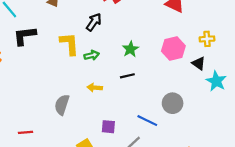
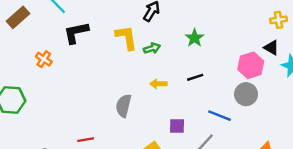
pink hexagon: (173, 48) -> (251, 65), moved
black line: (127, 76) -> (195, 77), moved

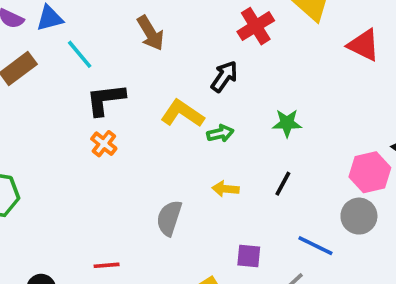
yellow L-shape: (126, 37) -> (182, 114), turned -52
green star: (195, 38) -> (287, 123), turned 30
orange cross: (44, 59) -> (104, 144), moved
black line: (195, 77) -> (283, 184), turned -49

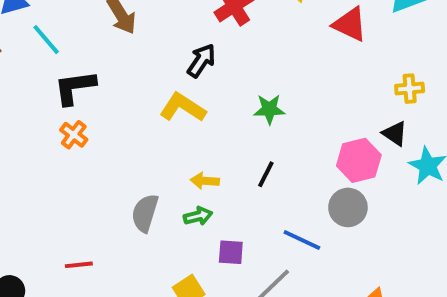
yellow L-shape: (182, 114) -> (183, 107), moved
green arrow: (220, 133) -> (198, 216), moved

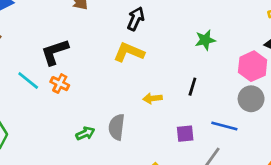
cyan line: (46, 40) -> (28, 80), moved
green star: (269, 109) -> (205, 40), moved
green arrow: (198, 216) -> (85, 133), moved
purple square: (231, 252) -> (185, 134), moved

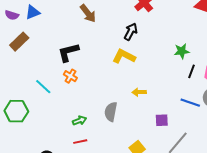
cyan line: (28, 80) -> (43, 87), moved
black line: (192, 87) -> (192, 71), moved
blue line: (224, 126) -> (190, 103), moved
green arrow: (85, 133) -> (79, 121), moved

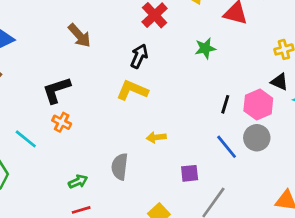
green star: (182, 51) -> (205, 48), moved
blue line: (190, 103) -> (227, 147), turned 36

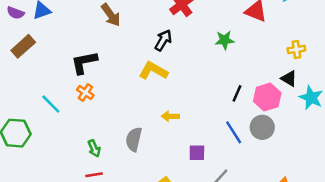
green arrow: (78, 182) -> (94, 148), turned 84

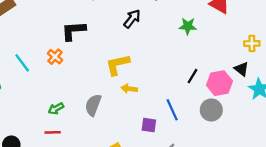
black L-shape: (84, 62) -> (73, 31), moved
yellow L-shape: (153, 71) -> (118, 65), moved, turned -50
blue line: (234, 132) -> (172, 110), moved
green arrow: (94, 148) -> (56, 109), turned 77

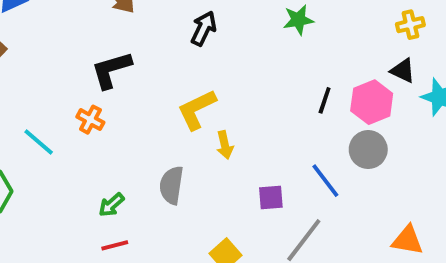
yellow arrow: (129, 89) -> (225, 145), turned -98
blue line: (172, 110) -> (325, 181), moved

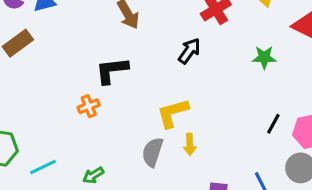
orange cross: (90, 120) -> (89, 106), turned 30
cyan line: (39, 142) -> (43, 167), moved, turned -76
gray semicircle: (171, 185) -> (153, 152), moved

